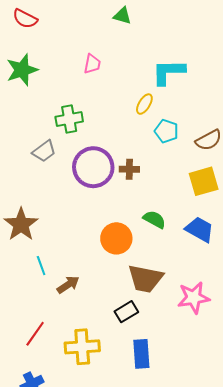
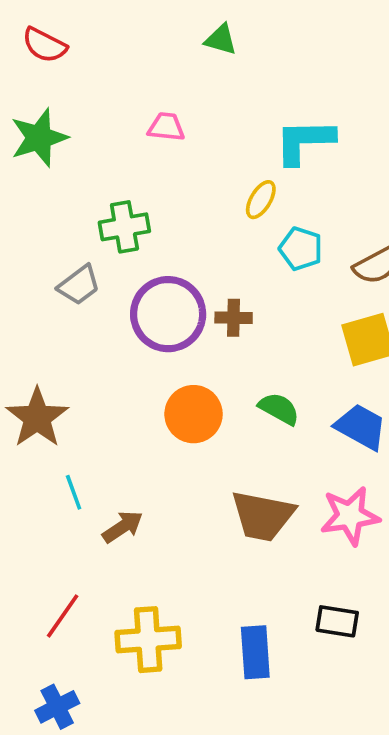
pink trapezoid: (92, 64) -> (166, 127), turned -95
orange circle: (116, 238) -> (194, 414), moved
pink star: (194, 298) -> (350, 516), moved
black rectangle: (126, 312) -> (337, 621), moved, turned 40

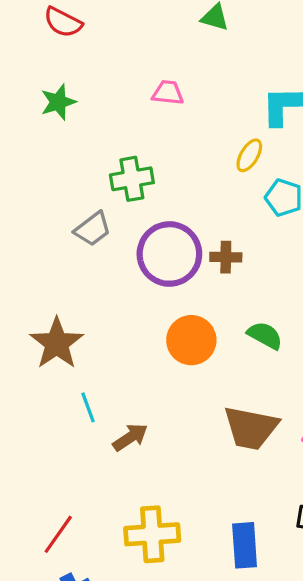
green star: (39, 138) -> (58, 102), size x0.7
red line: (63, 616) -> (58, 534), moved

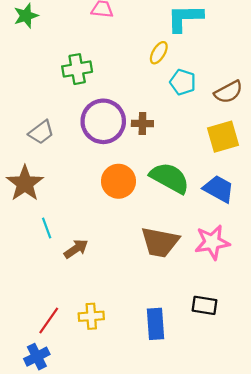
gray trapezoid: (93, 229) -> (41, 132), moved
green semicircle: (265, 335) -> (170, 178), size x1.6
red line: (58, 534) -> (49, 321), moved
yellow cross: (152, 534) -> (91, 316), size x0.7

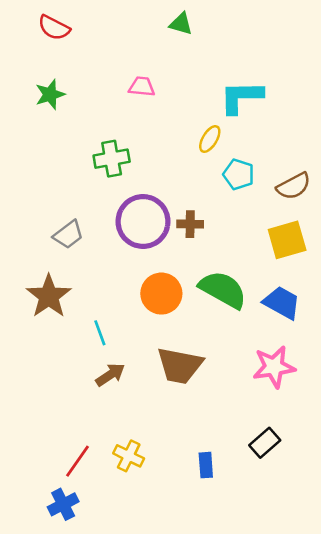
cyan line: (47, 228) -> (100, 333), moved
brown trapezoid: (160, 242) -> (180, 366), moved
black rectangle: (205, 305) -> (265, 443), turned -50
yellow cross: (91, 316) -> (129, 456), turned 30
blue rectangle: (156, 324) -> (206, 465), size x0.7

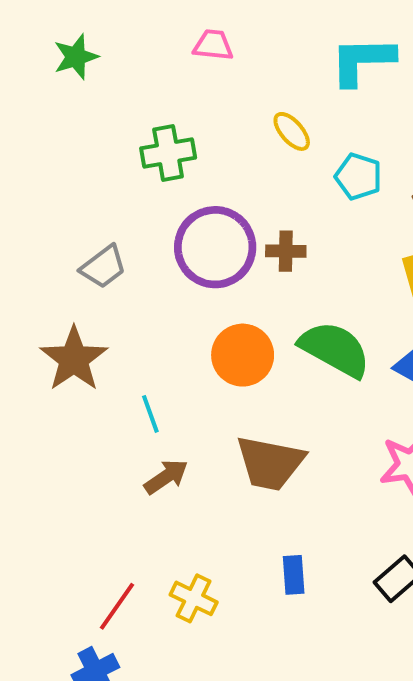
yellow ellipse: (210, 139) -> (292, 131), moved, turned -72
blue rectangle: (206, 465) -> (294, 575), moved

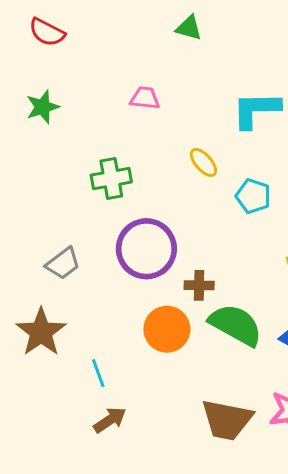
brown cross: (286, 251) -> (199, 285), moved
brown trapezoid: (270, 463) -> (227, 420), moved

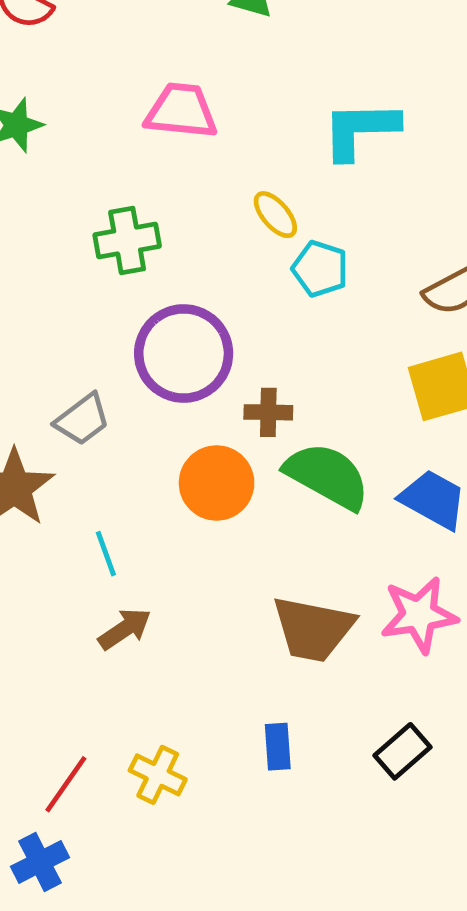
pink trapezoid: (145, 98) -> (181, 111), size x1.5
cyan pentagon: (253, 196) -> (320, 269), moved
gray trapezoid: (63, 263) -> (82, 419), moved

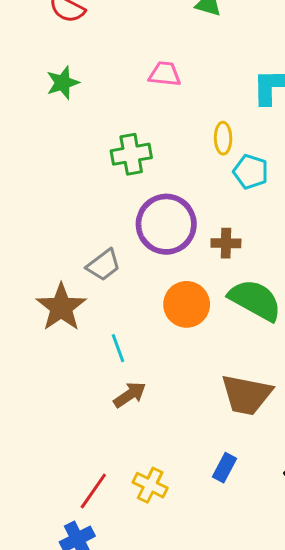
pink trapezoid: (181, 111) -> (165, 74), size x0.7
yellow ellipse: (275, 215) -> (223, 138), turned 40
brown cross: (268, 412) -> (226, 243), moved
blue rectangle: (278, 747) -> (225, 468), turned 32

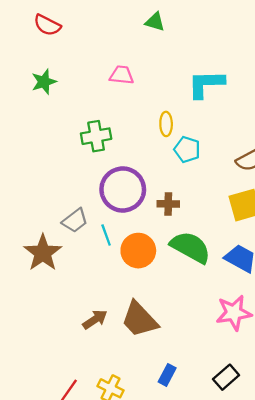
cyan line: (118, 348) -> (106, 235), moved
brown trapezoid: (246, 395) -> (139, 319), moved, turned 36

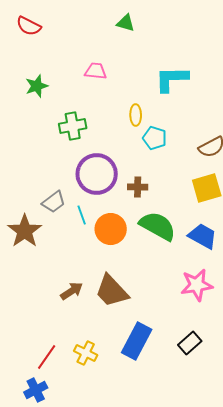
green star: (44, 82) -> (37, 86), moved
blue rectangle: (167, 375) -> (137, 341), size x1.8

